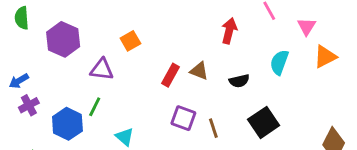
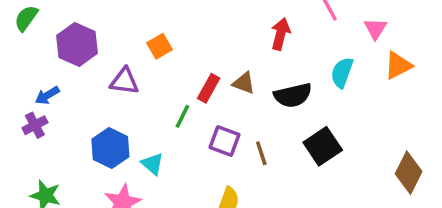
green semicircle: (22, 18) -> (26, 18), turned 40
blue arrow: (19, 81) -> (47, 95), moved
black semicircle: (239, 81) -> (293, 95), size x1.5
green line: (95, 107) -> (182, 116), moved
blue hexagon: (67, 124) -> (110, 148), moved

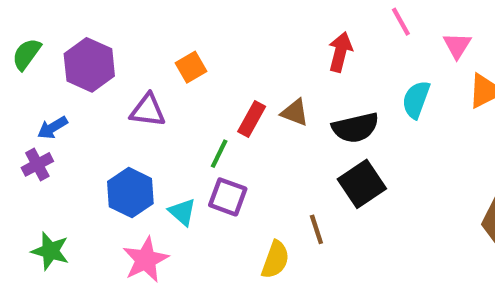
green semicircle: (26, 18) -> (27, 54), moved
purple square: (224, 141) -> (228, 197), moved
black square: (323, 146) -> (362, 184), moved
brown line: (261, 153) -> (316, 229), moved

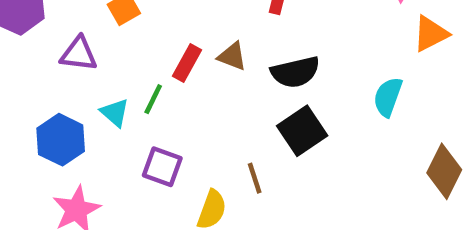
cyan semicircle: (416, 100) -> (388, 97), moved
purple square: (228, 197) -> (162, 167), moved
cyan triangle: (182, 212) -> (115, 113), moved

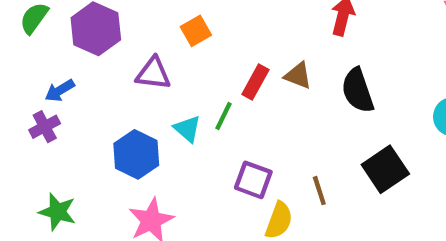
black semicircle: (295, 72) -> (358, 90), turned 84
black square: (302, 131) -> (385, 169), moved
purple square: (162, 167) -> (253, 180), moved

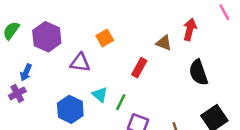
brown triangle: (298, 76) -> (164, 43), moved
blue arrow: (60, 90) -> (26, 72), turned -35
green line: (224, 116) -> (121, 102), moved

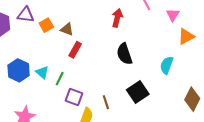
brown triangle: (164, 43) -> (67, 29), moved
purple triangle: (80, 63) -> (26, 15), moved
blue hexagon: (70, 109) -> (19, 70), moved

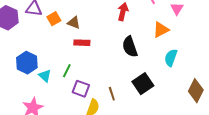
orange triangle: (186, 36) -> (161, 30), moved
red rectangle: (75, 50) -> (82, 43), turned 63
cyan triangle: (42, 72) -> (45, 76), moved

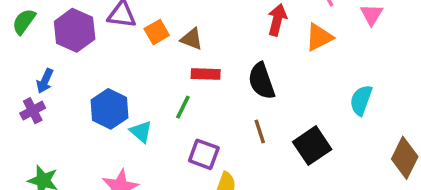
orange triangle: (161, 30) -> (319, 37), moved
black semicircle: (130, 47) -> (261, 81), moved
green line: (67, 71) -> (183, 107), moved
brown line: (112, 94) -> (260, 132), moved

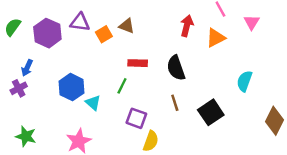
brown triangle: (192, 39) -> (127, 26), moved

